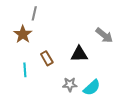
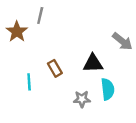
brown star: (23, 34) -> (17, 32), moved
cyan semicircle: (92, 88) -> (108, 89), moved, turned -54

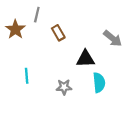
brown rectangle: (55, 68) -> (58, 33), moved
gray star: (82, 99) -> (64, 87), moved

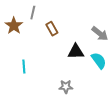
cyan semicircle: (99, 83) -> (99, 61), moved, turned -30
gray star: (64, 87) -> (66, 87), moved

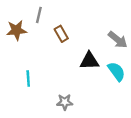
brown star: (14, 26) -> (16, 30), turned 30
gray star: (66, 87) -> (65, 102), moved

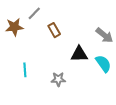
gray line: (39, 15) -> (34, 13), turned 32
gray star: (65, 102) -> (58, 79), moved

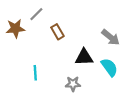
cyan line: (25, 70) -> (35, 73), moved
gray star: (58, 79) -> (73, 84), moved

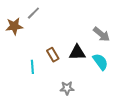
brown rectangle: (57, 32) -> (53, 55), moved
gray star: (73, 84) -> (67, 88), moved

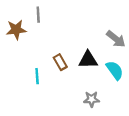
gray line: (33, 13) -> (38, 15), turned -48
gray star: (67, 88) -> (92, 99), moved

